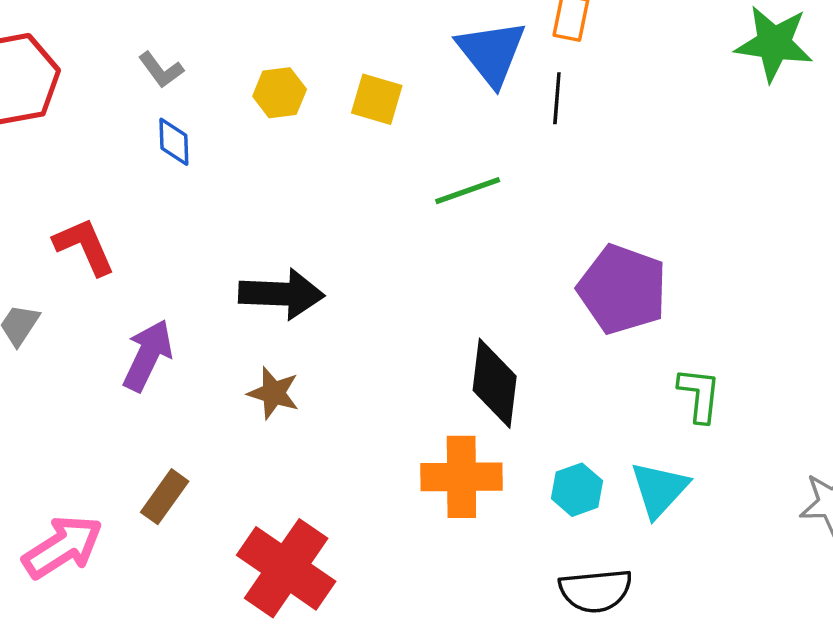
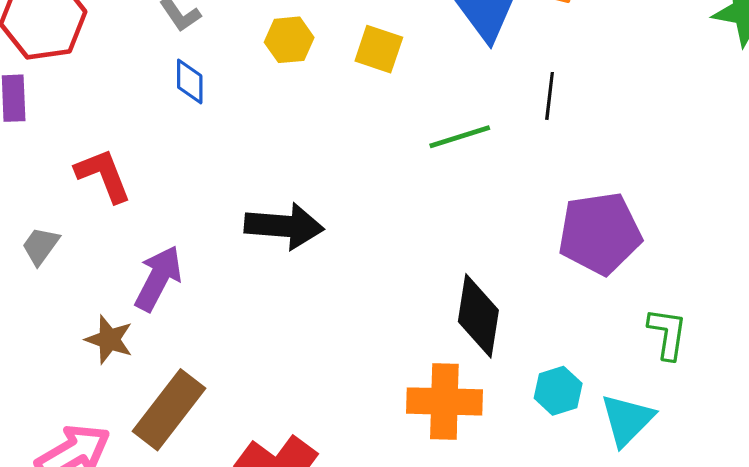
black line: (557, 98) -> (550, 96), moved
purple pentagon: (622, 289) -> (600, 233), turned -30
brown star: (274, 393) -> (109, 340), moved
cyan hexagon: (577, 490) -> (558, 391), moved
brown rectangle: (165, 497) -> (169, 410), size x1.6

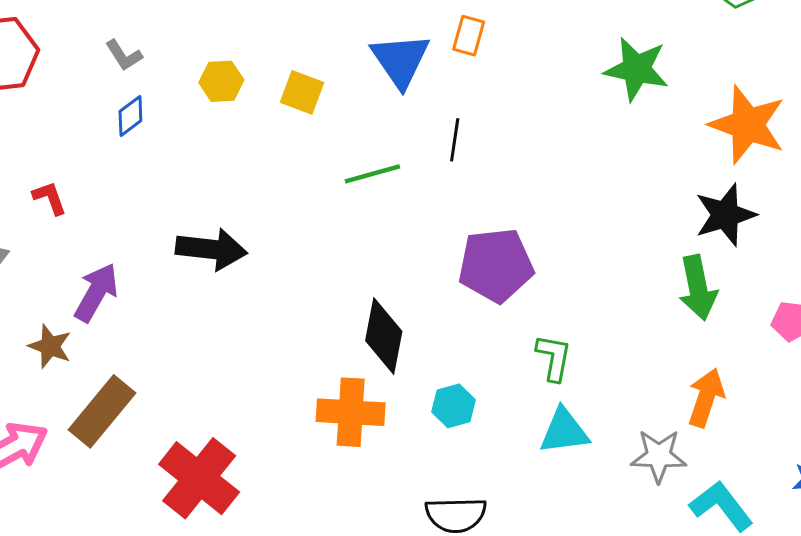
blue diamond: (190, 82) -> (130, 116), turned 51
red L-shape: (103, 175) -> (50, 198), size x0.7
cyan triangle: (627, 420) -> (564, 431), moved, turned 36

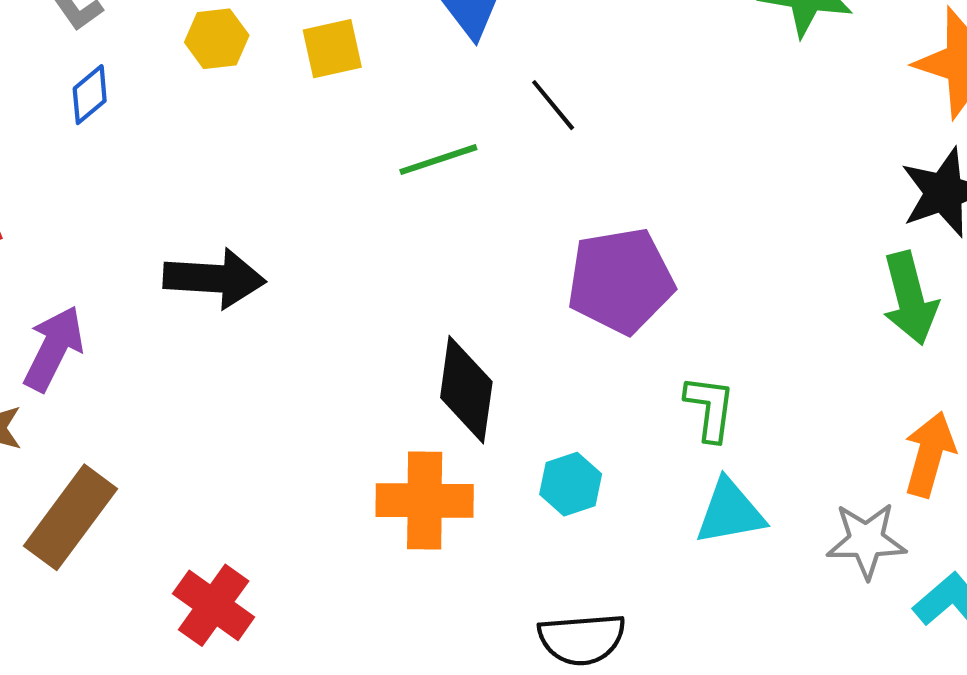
yellow square: (302, 92) -> (332, 49), turned -30
black line: (455, 140) -> (553, 105), turned -45
red cross: (199, 478) -> (214, 605), size x0.7

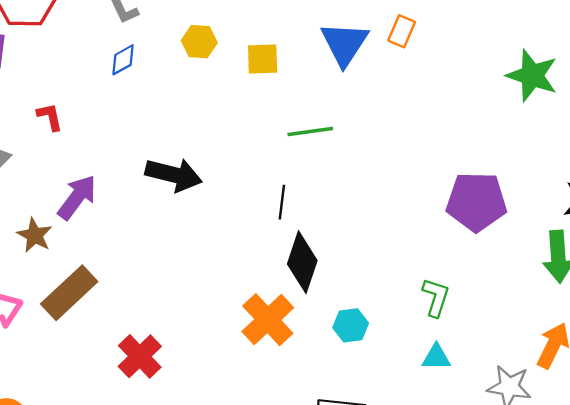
black line: (553, 105) -> (282, 202), moved, turned 36
purple pentagon: (621, 281) -> (476, 202), moved
orange cross: (425, 500) -> (268, 320), turned 36
cyan triangle: (730, 512) -> (436, 357), size x0.7

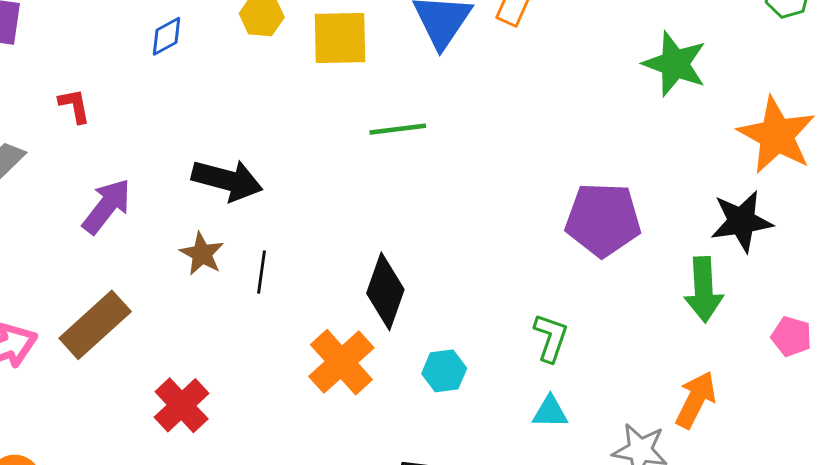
yellow square: (263, 59) -> (340, 38), size x1.4
black line: (282, 202) -> (262, 272), moved
brown star: (35, 235) -> (202, 254), moved

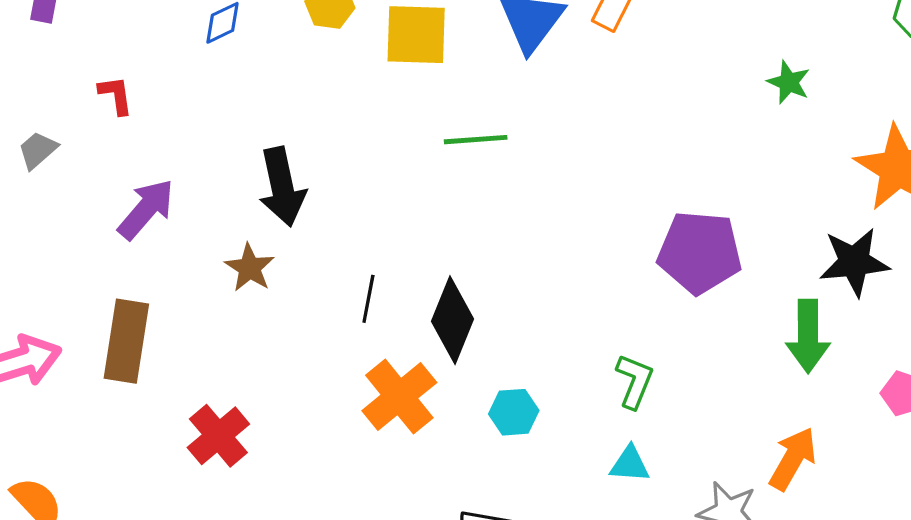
green star: (675, 64) -> (789, 82), size x0.6
black arrow: (227, 180) -> (282, 187), turned 60
black line: (262, 272) -> (368, 299), moved
brown rectangle: (95, 325) -> (126, 341), turned -42

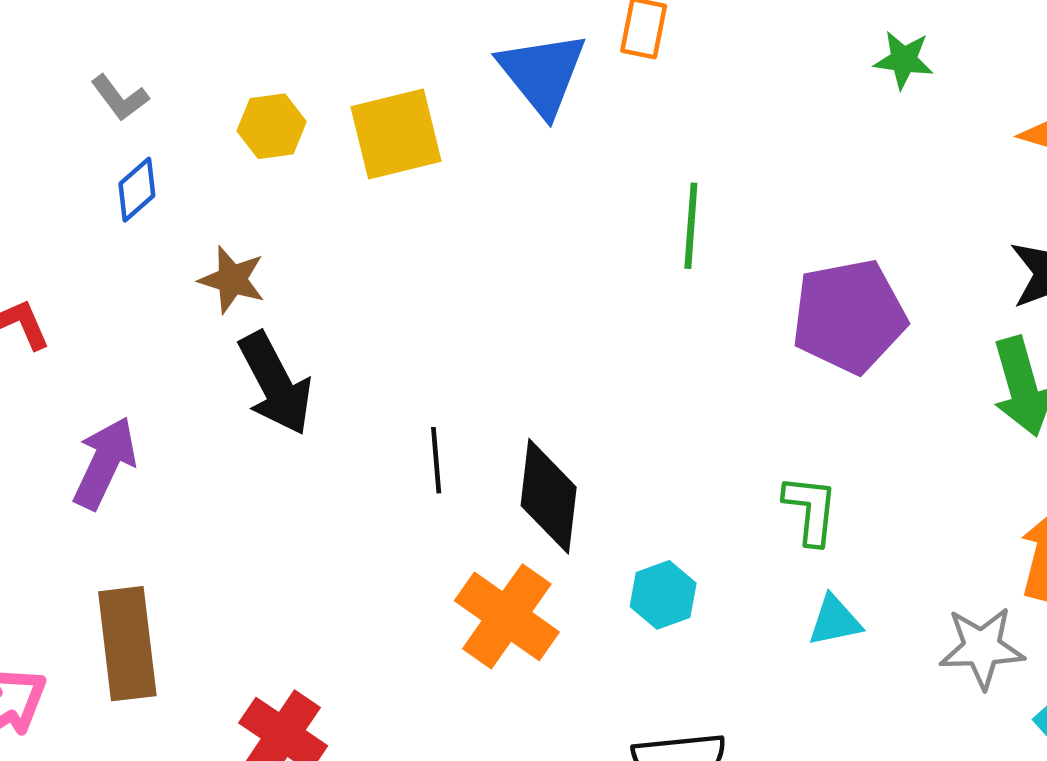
green line: (476, 140) -> (691, 226), moved, turned -66
brown star: (250, 268) -> (232, 280), moved
black line: (368, 299) -> (436, 460), moved

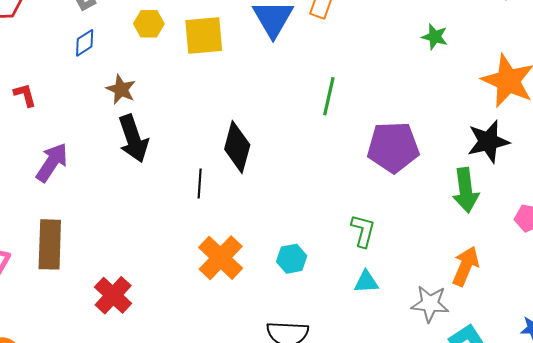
black diamond: (549, 496) -> (237, 147), moved

